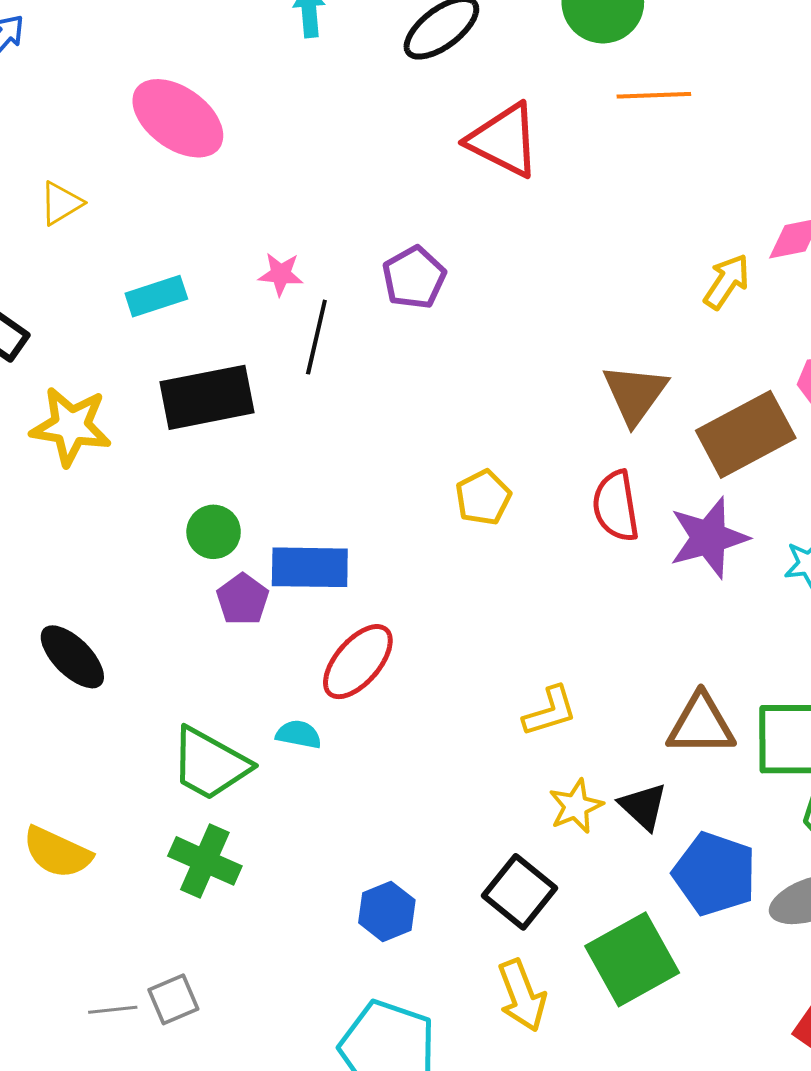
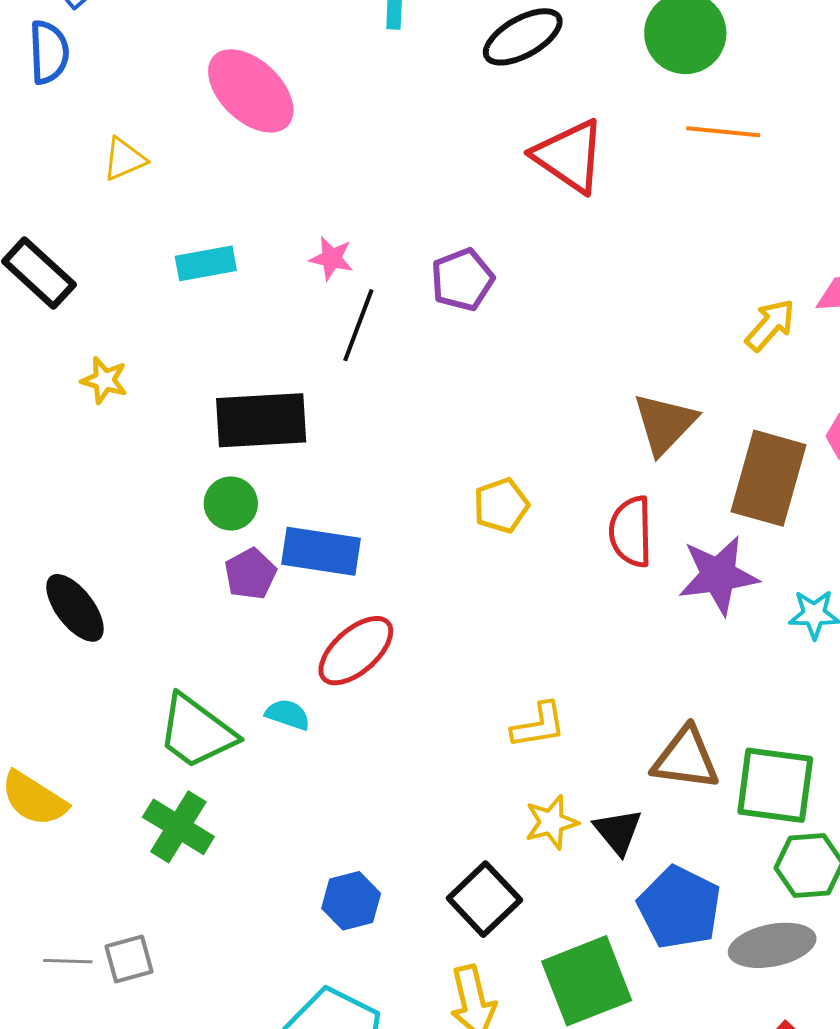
black rectangle: (207, 397) -> (261, 420), moved
yellow star: (71, 426) -> (104, 380), size x0.6
brown rectangle: (746, 434) -> (768, 478), turned -54

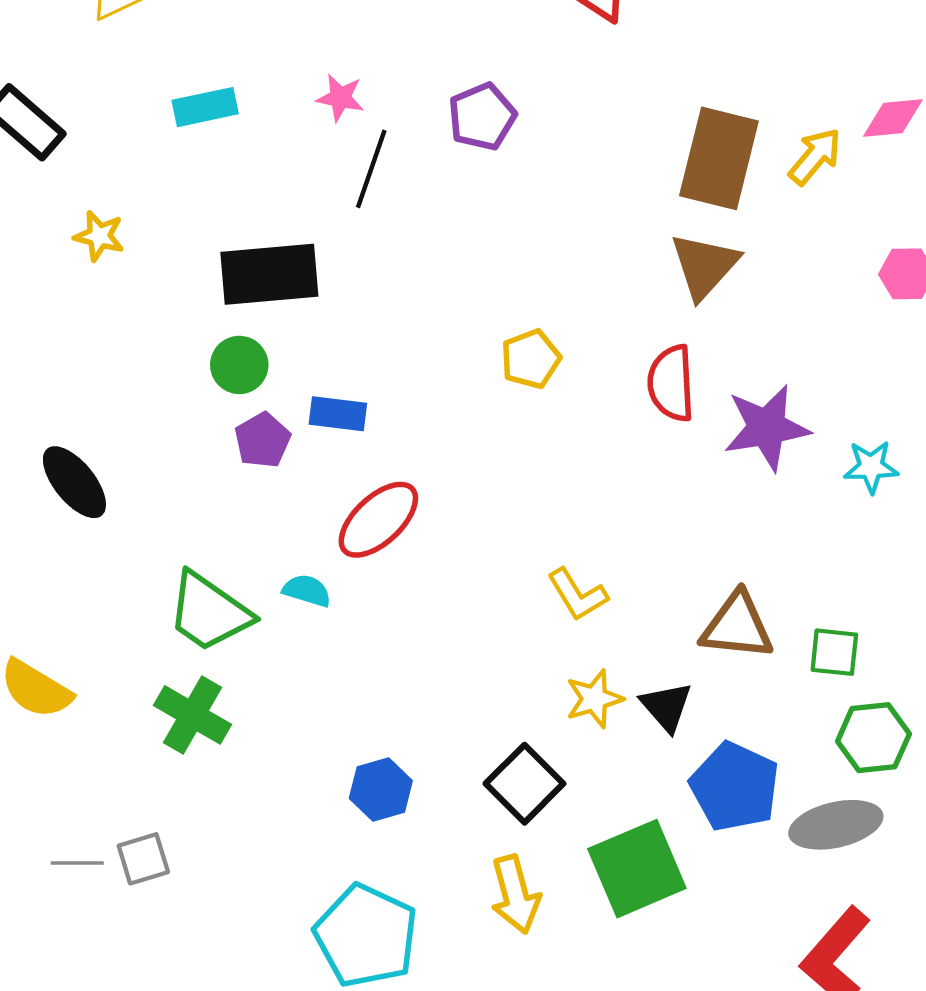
brown rectangle: (768, 478) -> (719, 158), moved
blue rectangle: (321, 551) -> (338, 414), size x0.7
yellow L-shape: (539, 725) -> (577, 595), turned 70
green square: (775, 785) -> (834, 652), size x0.6

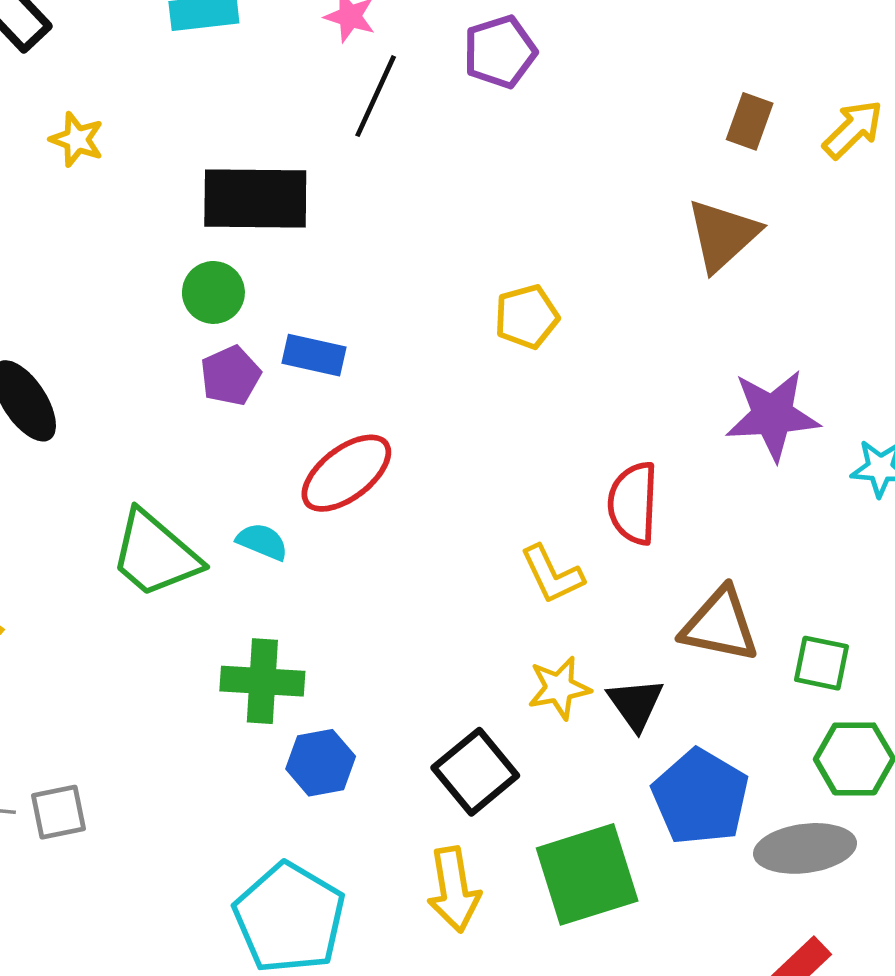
brown rectangle: (719, 158) -> (750, 121), size x0.5
red semicircle: (671, 383) -> (633, 503), moved
green cross: (193, 715) -> (262, 681), moved, turned -32

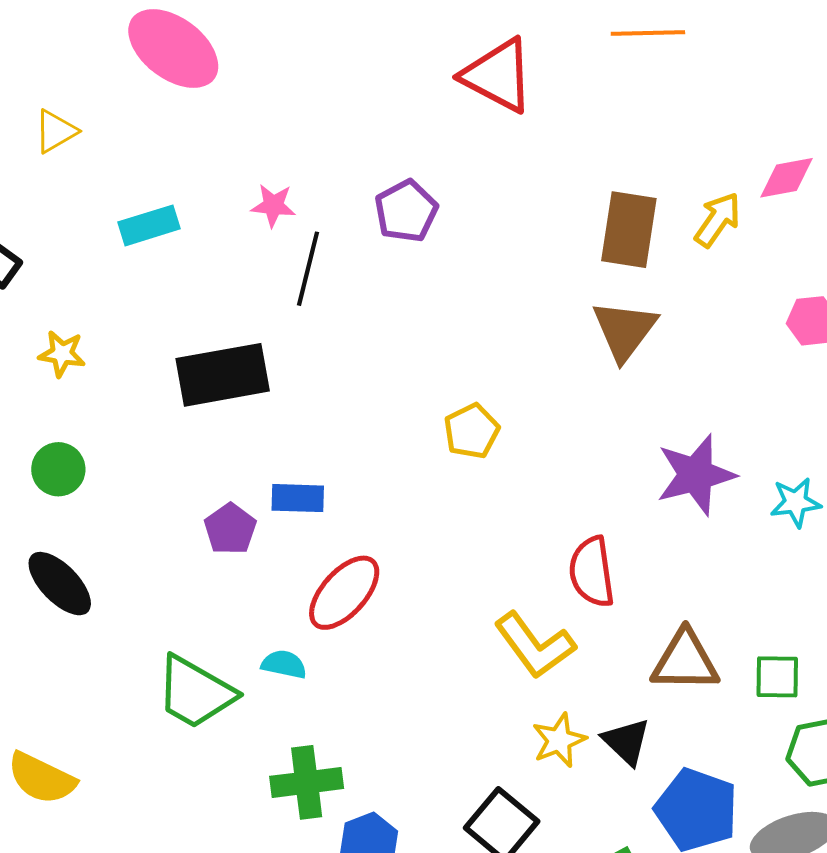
brown rectangle: (750, 121) -> (629, 230), size x1.6
green circle: (213, 292) -> (58, 469), moved
yellow L-shape: (552, 574) -> (535, 645), size x1.4

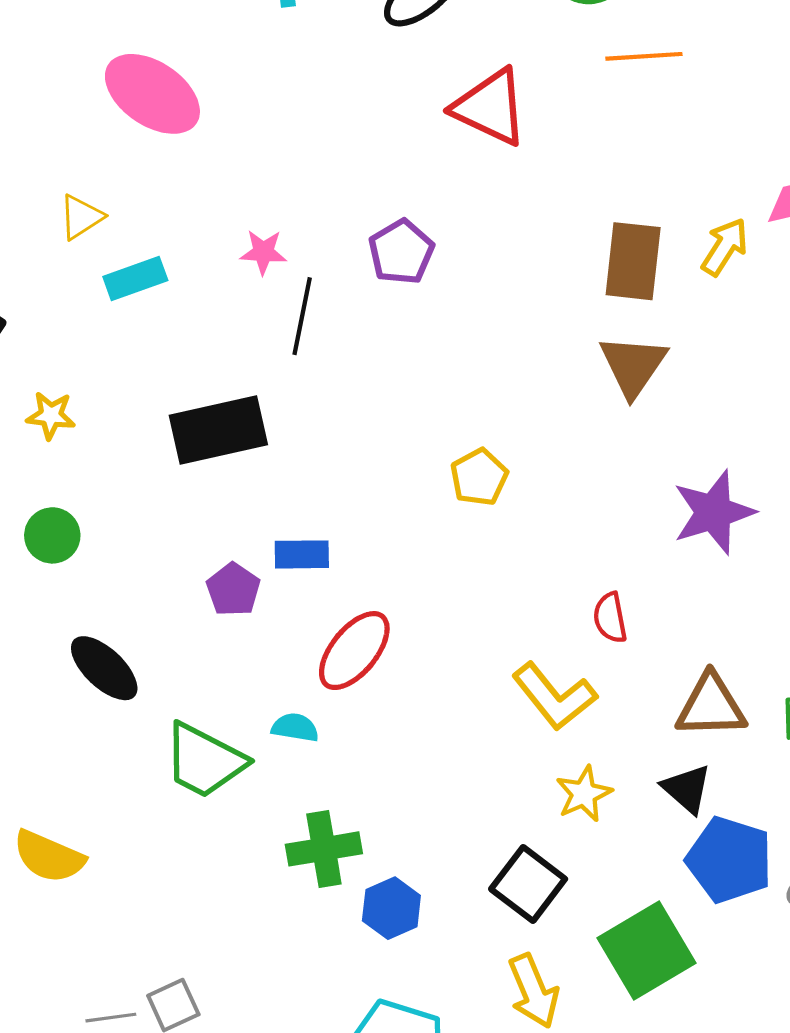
yellow triangle: (56, 131) -> (81, 217), moved
red semicircle: (592, 572) -> (610, 618), size x0.7
black ellipse: (60, 584) -> (104, 668), moved
black triangle: (626, 742) -> (687, 789), moved

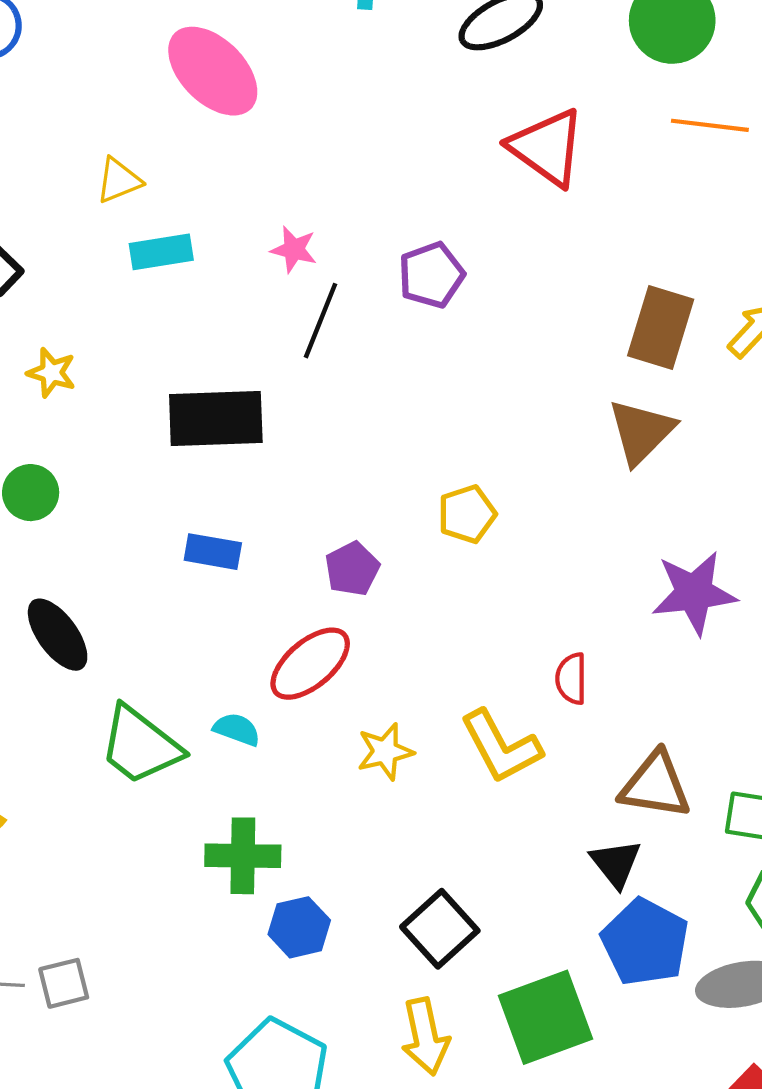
blue rectangle: (302, 554) -> (213, 552), moved
purple pentagon: (233, 589) -> (352, 569), moved
yellow star: (584, 794) -> (385, 752), moved

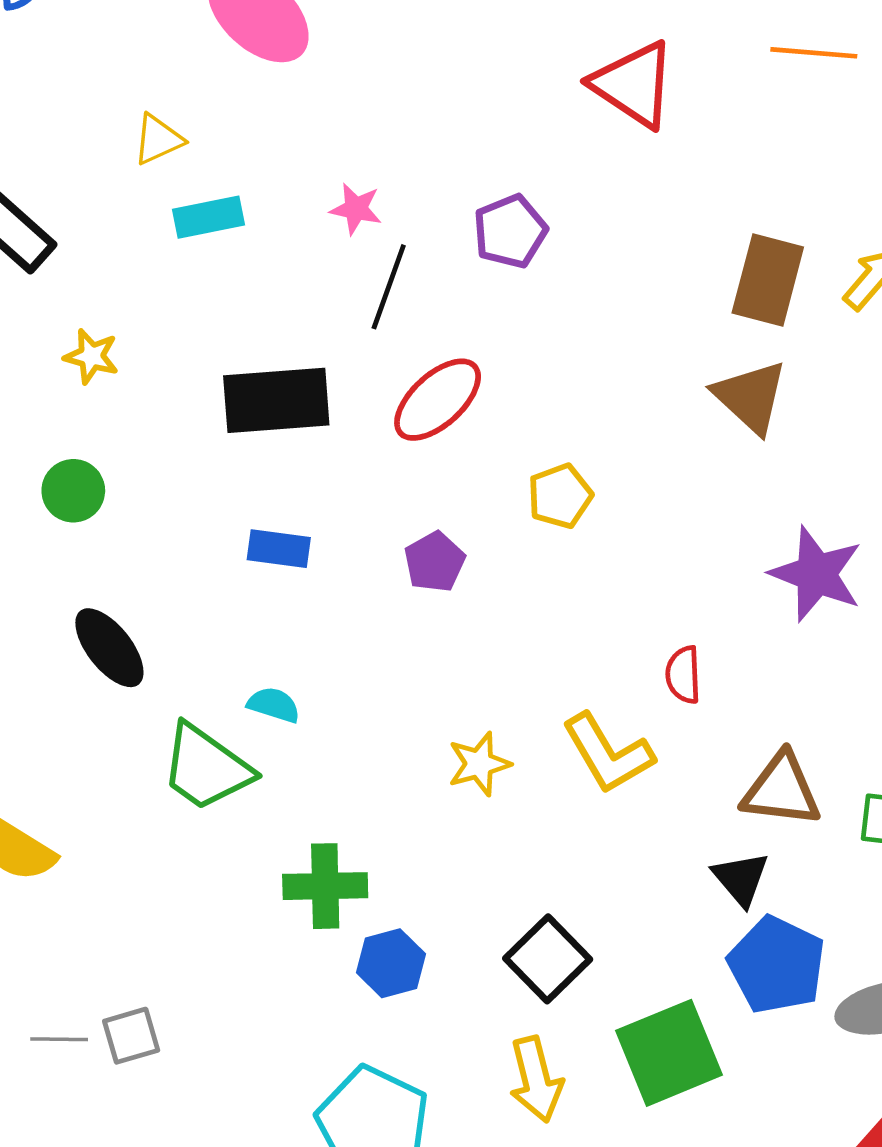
brown triangle: (641, 432) -> (751, 397), turned -30
purple star: (694, 593) -> (816, 574), turned 30
red ellipse: (310, 664) -> (438, 400), moved
cyan semicircle: (237, 729) -> (274, 705), moved

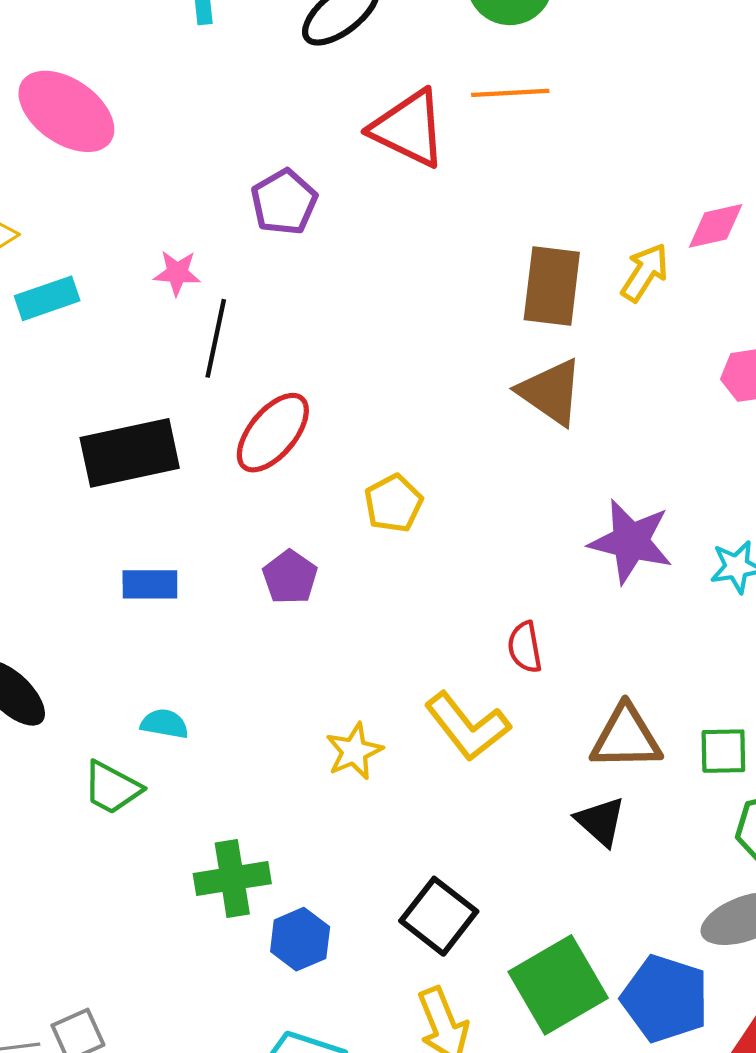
orange line: (814, 53) -> (510, 93), moved
purple pentagon: (510, 231) -> (284, 202), moved
green trapezoid: (206, 768) -> (112, 788), size x0.7
blue pentagon: (777, 965) -> (665, 999), moved

